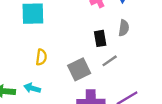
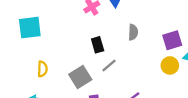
gray semicircle: (124, 28) -> (133, 32), moved

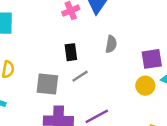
gray square: (80, 77) -> (47, 84), turned 30

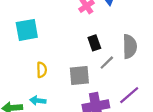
gray semicircle: (111, 44) -> (130, 46), moved, size x1.5

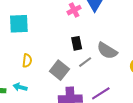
gray semicircle: (130, 46) -> (107, 51), turned 115
gray square: (79, 75) -> (59, 70), turned 36

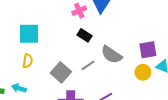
cyan square: (19, 24) -> (29, 34), moved
black rectangle: (77, 43) -> (84, 35), moved, turned -48

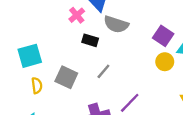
purple square: (148, 50) -> (163, 36), turned -30
gray semicircle: (111, 55) -> (116, 24), moved
gray square: (61, 72) -> (66, 77), moved

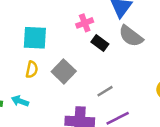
pink cross: (77, 15) -> (85, 23), moved
gray line: (103, 71) -> (105, 91), moved

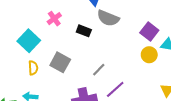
pink cross: (85, 23) -> (54, 19), moved
cyan square: (35, 38) -> (29, 41), turned -35

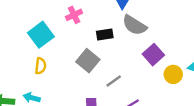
black rectangle: (84, 31) -> (105, 34), turned -40
purple square: (149, 32) -> (153, 55), moved
gray square: (60, 62) -> (88, 61), moved

